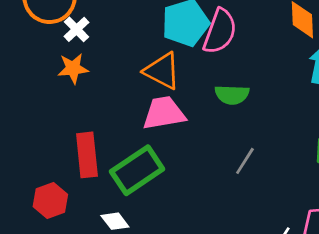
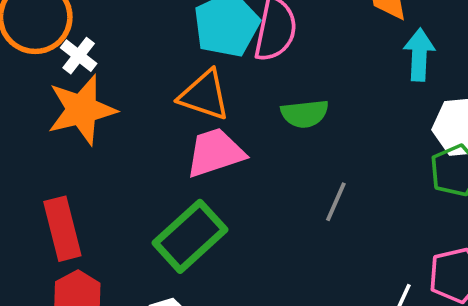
orange star: (73, 68) -> (82, 110), size x1.6
red rectangle: (87, 155) -> (62, 229), moved

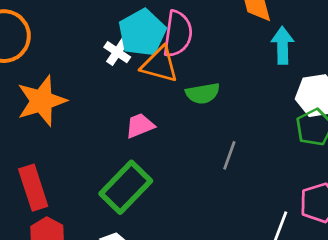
white cross: (79, 56) -> (117, 52), moved
orange triangle: (204, 95) -> (160, 65), moved
pink trapezoid: (215, 153) -> (140, 126), size x0.7

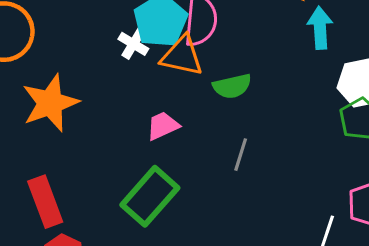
gray line: (229, 155) -> (241, 155), moved

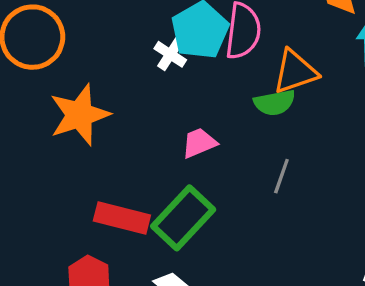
orange triangle: (182, 56) -> (295, 72), moved, turned -33
red rectangle: (45, 202) -> (122, 218), moved, turned -57

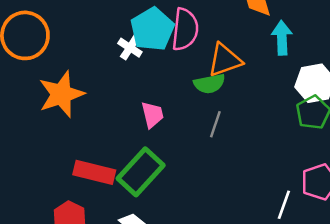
pink trapezoid: (199, 143) -> (152, 115), turned 100
gray line: (281, 176) -> (215, 124), moved

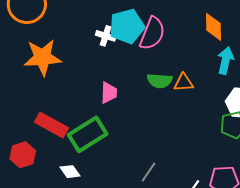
white cross: (130, 48) -> (106, 36), turned -30
orange triangle: (225, 60) -> (184, 83), moved, size x0.7
gray line: (215, 124) -> (149, 172), moved

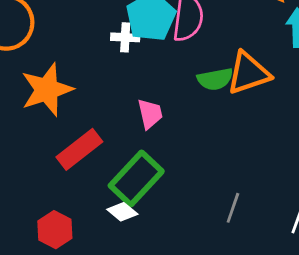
orange triangle: (184, 83) -> (248, 73), size x1.6
red rectangle: (51, 125) -> (79, 149), moved, turned -52
white diamond: (70, 172) -> (122, 212), moved

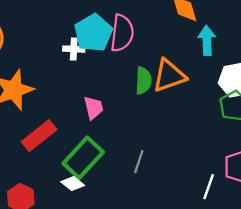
green semicircle: (215, 79) -> (143, 81), turned -76
gray line: (233, 208) -> (139, 162), moved

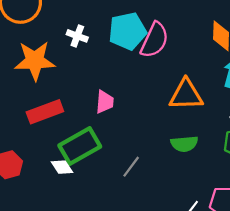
white cross: (74, 49) -> (77, 36), moved
green semicircle: (143, 81) -> (184, 144), moved, turned 64

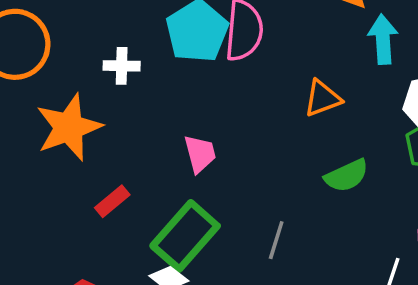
orange triangle: (186, 95) -> (323, 98), size x0.7
red rectangle: (45, 112) -> (112, 201), size x0.6

